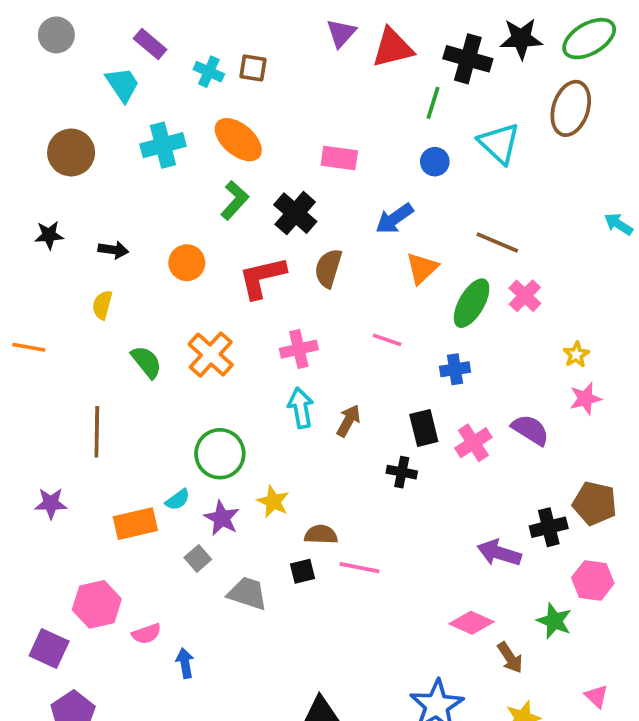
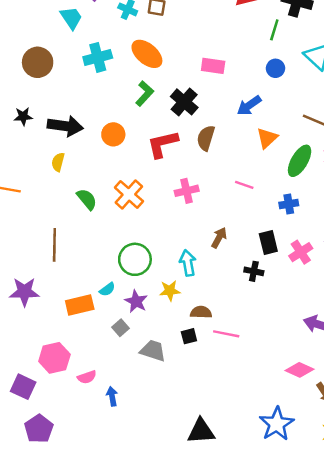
black arrow: (113, 250) -> (65, 126), size x1.8
cyan arrow: (301, 408) -> (188, 263), moved
yellow star: (273, 502) -> (170, 291), turned -30
purple star: (51, 503) -> (24, 292), size x1.4

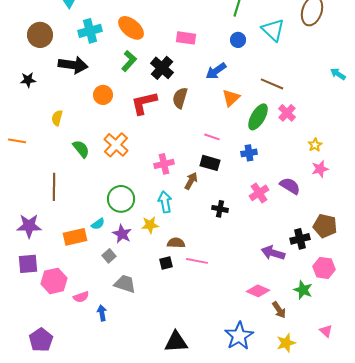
black arrow: (65, 126) -> (73, 65), moved
pink cross: (187, 191) -> (164, 164), moved
black rectangle: (268, 243) -> (210, 163), moved, turned -60
gray trapezoid: (153, 351) -> (125, 284), moved
purple square: (23, 387) -> (28, 264), moved, turned -30

